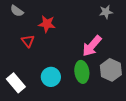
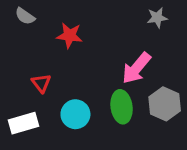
red triangle: (28, 41) -> (41, 83), moved
white rectangle: (16, 83) -> (23, 123), turned -66

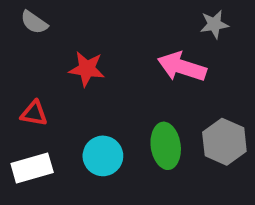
red star: (70, 35) -> (87, 69), moved
pink arrow: (136, 68) -> (182, 67), moved, turned 68
red triangle: (41, 83) -> (34, 113), moved, turned -42

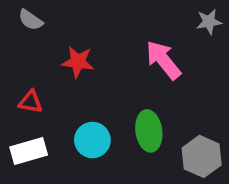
gray star: (214, 24) -> (209, 22), moved
pink arrow: (182, 67) -> (163, 60), turned 33
gray hexagon: (224, 142) -> (202, 156), moved

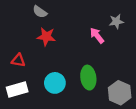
gray semicircle: (31, 20) -> (40, 12), moved
gray star: (209, 22) -> (116, 21), moved
pink arrow: (163, 60) -> (97, 36), size x0.7

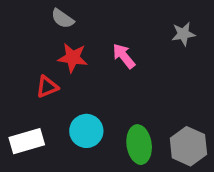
pink arrow: (97, 36) -> (124, 56), moved
red triangle: (18, 60) -> (47, 87), moved, turned -32
green ellipse: (88, 78) -> (139, 145), moved

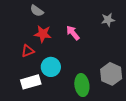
cyan circle: (86, 131) -> (51, 67), moved
white rectangle: (27, 141) -> (31, 82), moved
gray hexagon: (188, 146) -> (111, 74), moved

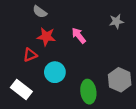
white rectangle: (31, 82) -> (21, 89), moved, turned 54

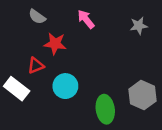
gray semicircle: (40, 12) -> (37, 17), moved
pink arrow: (79, 35) -> (86, 19), moved
white rectangle: (21, 89) -> (17, 89), moved

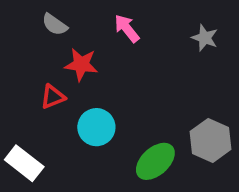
gray star: (139, 26) -> (205, 38), turned 30
white rectangle: (17, 89) -> (24, 163), moved
green ellipse: (105, 109) -> (155, 161), turned 56

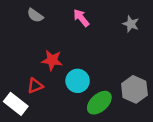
red star: (81, 64) -> (52, 60), moved
red triangle: (53, 97) -> (35, 86), moved
cyan circle: (96, 127) -> (78, 81), moved

